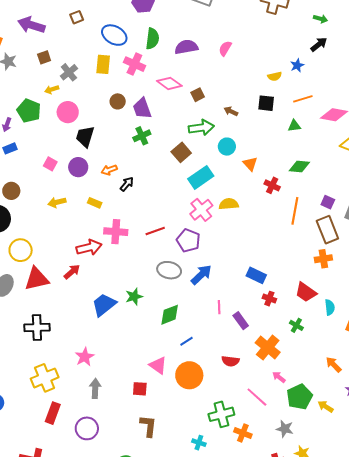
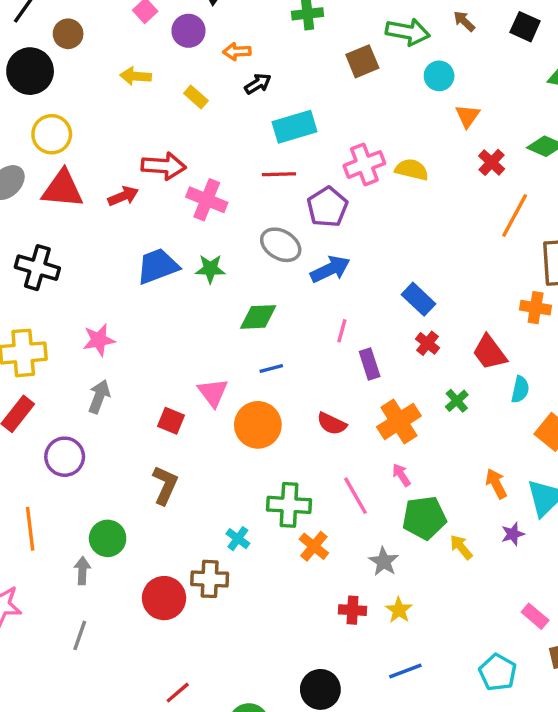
cyan rectangle: (201, 177) -> (294, 127), moved
pink cross: (116, 232) -> (207, 200), moved

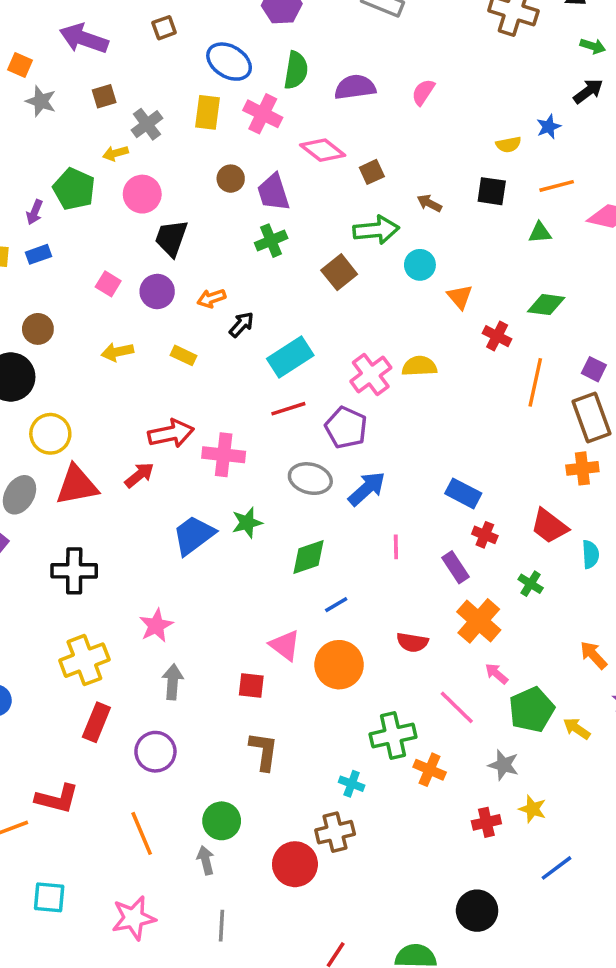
purple rectangle: (370, 364) -> (455, 567), moved

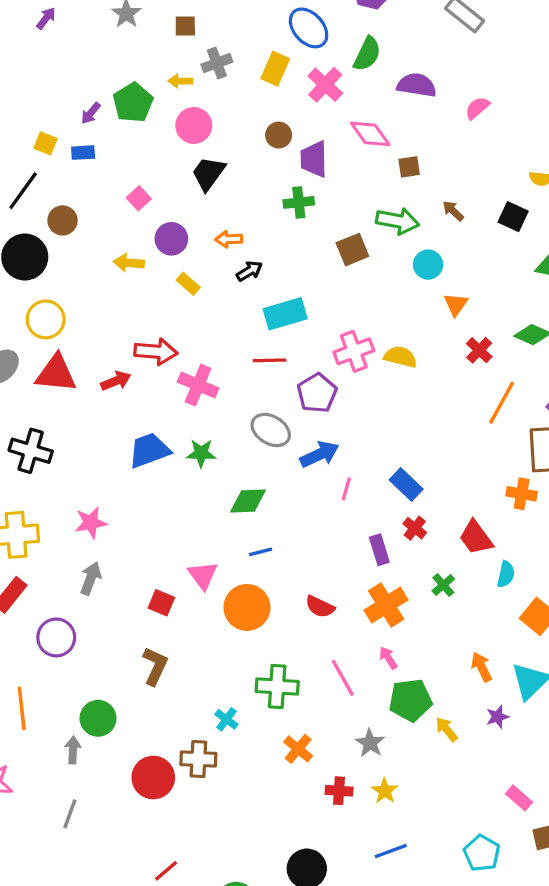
purple circle: (157, 291) -> (171, 239), moved
pink line: (396, 547) -> (346, 489), moved
orange cross: (430, 770) -> (298, 749), moved

